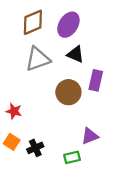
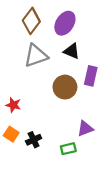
brown diamond: (33, 22) -> (31, 21), turned -30

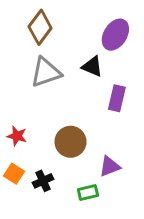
purple ellipse: (65, 23) -> (115, 35), moved
brown circle: (65, 87) -> (71, 142), moved

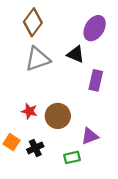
red star: (17, 136) -> (29, 111), moved

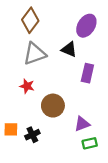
red star: (29, 111) -> (27, 86), moved
orange square: (12, 142) -> (11, 129), turned -32
green rectangle: (72, 157) -> (90, 143), moved

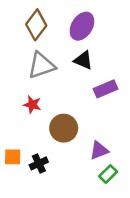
purple ellipse: (86, 26) -> (82, 26), moved
purple rectangle: (87, 73) -> (106, 89), turned 54
green rectangle: (90, 143) -> (108, 174), turned -32

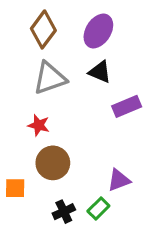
brown circle: (64, 128) -> (53, 163), moved
black cross: (39, 163) -> (64, 212), moved
green rectangle: (108, 174) -> (98, 208), moved

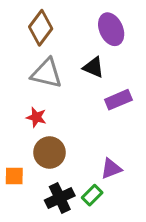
purple ellipse: (98, 31) -> (111, 29), moved, turned -56
gray triangle: (50, 78) -> (47, 73), turned 32
black cross: (64, 212) -> (60, 198), size x1.4

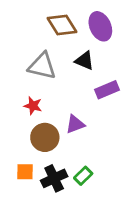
brown diamond: (41, 28) -> (62, 25), moved, turned -68
purple triangle: (111, 169) -> (75, 124), moved
orange square: (14, 176) -> (25, 172), moved

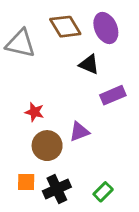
gray triangle: (42, 66) -> (20, 43), moved
green rectangle: (83, 176) -> (103, 192), moved

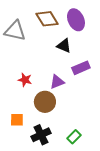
purple triangle: (79, 132) -> (57, 82), moved
brown circle: (47, 146) -> (45, 102), moved
orange square: (26, 182) -> (17, 120), moved

